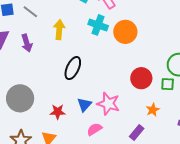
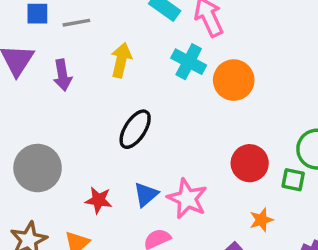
gray line: (30, 12) -> (76, 23), turned -56

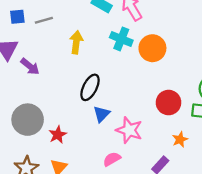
purple arrow: (62, 75) -> (30, 66), moved, turned -36
blue triangle: (146, 194) -> (102, 114), moved
red star: (99, 200) -> (58, 135), moved, turned -30

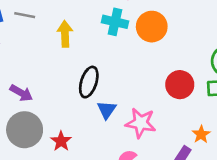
gray line: (44, 20) -> (25, 15), turned 36
purple arrow: (30, 66) -> (21, 93), moved
orange star: (180, 139) -> (201, 134), moved

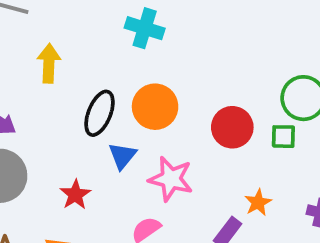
orange circle: (152, 27) -> (155, 107), moved
yellow arrow: (65, 34) -> (49, 63), moved
red star: (61, 141) -> (75, 195), moved

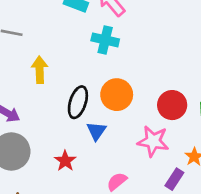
pink star: (171, 179) -> (153, 141), moved

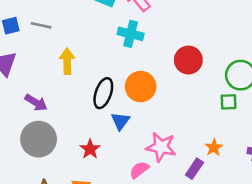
red circle: (172, 105) -> (188, 60), moved
pink star: (153, 141) -> (161, 147), moved

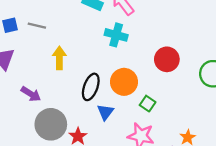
green square: (229, 102) -> (148, 104), moved, turned 35
gray circle: (39, 139) -> (51, 124), moved

